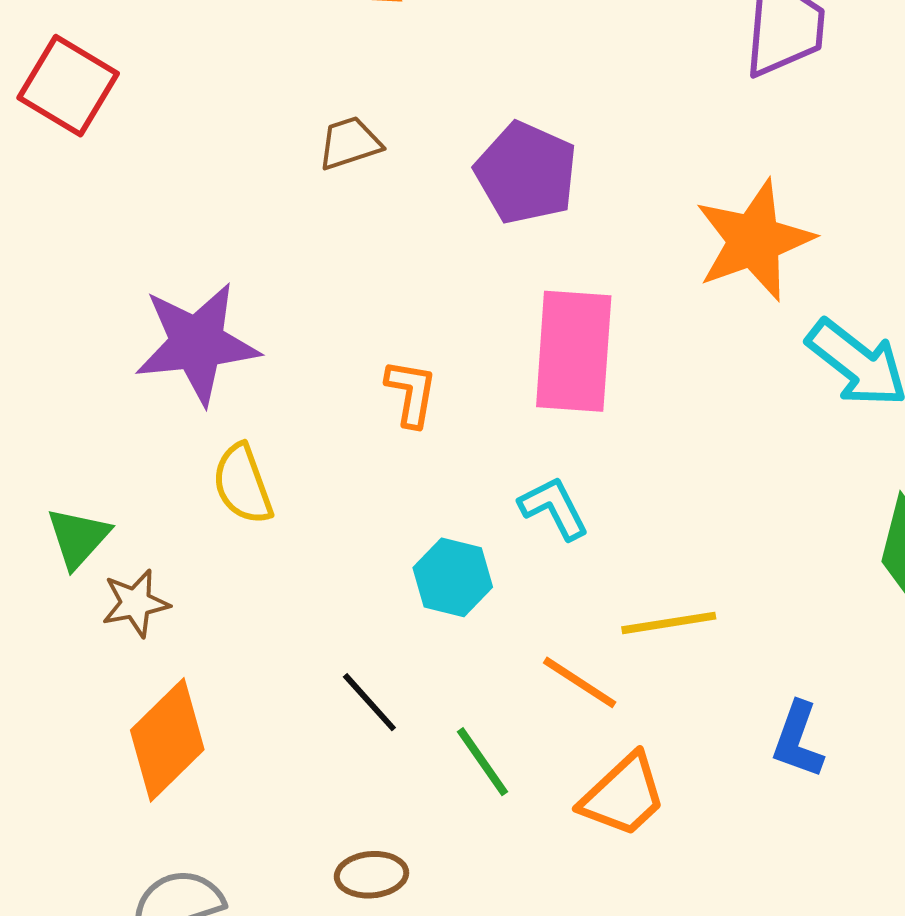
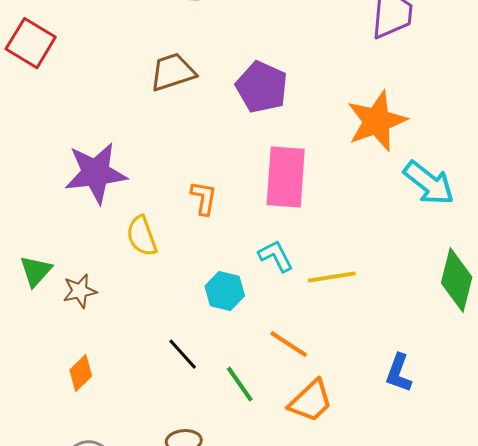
brown trapezoid: (350, 143) -> (173, 72), size x1.4
yellow semicircle: (243, 484) -> (142, 236), moved
brown star: (136, 603) -> (80, 291), moved
yellow line: (669, 623) -> (332, 277), moved
orange diamond: (167, 740) -> (81, 373), size x0.6

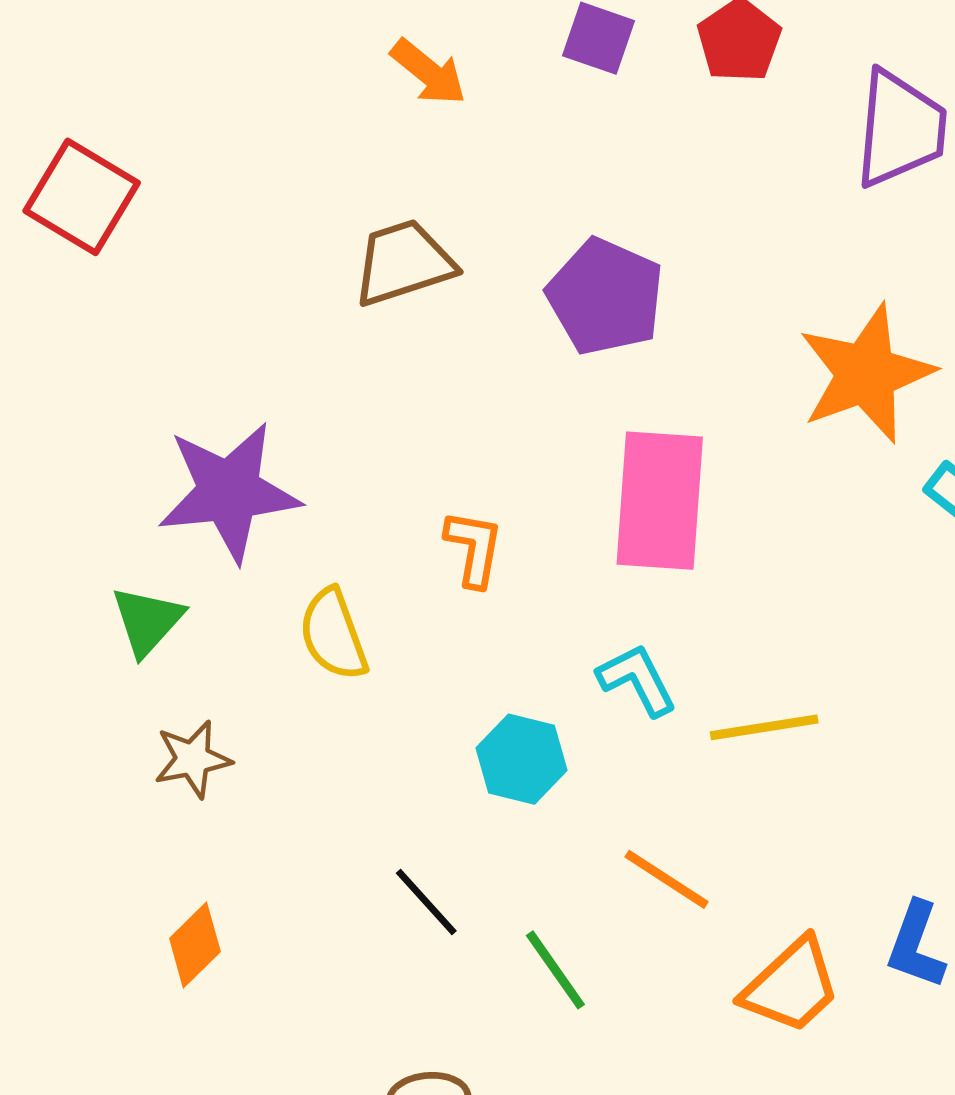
green triangle: (36, 271) -> (147, 621), moved
orange trapezoid: (311, 401) -> (791, 986), moved

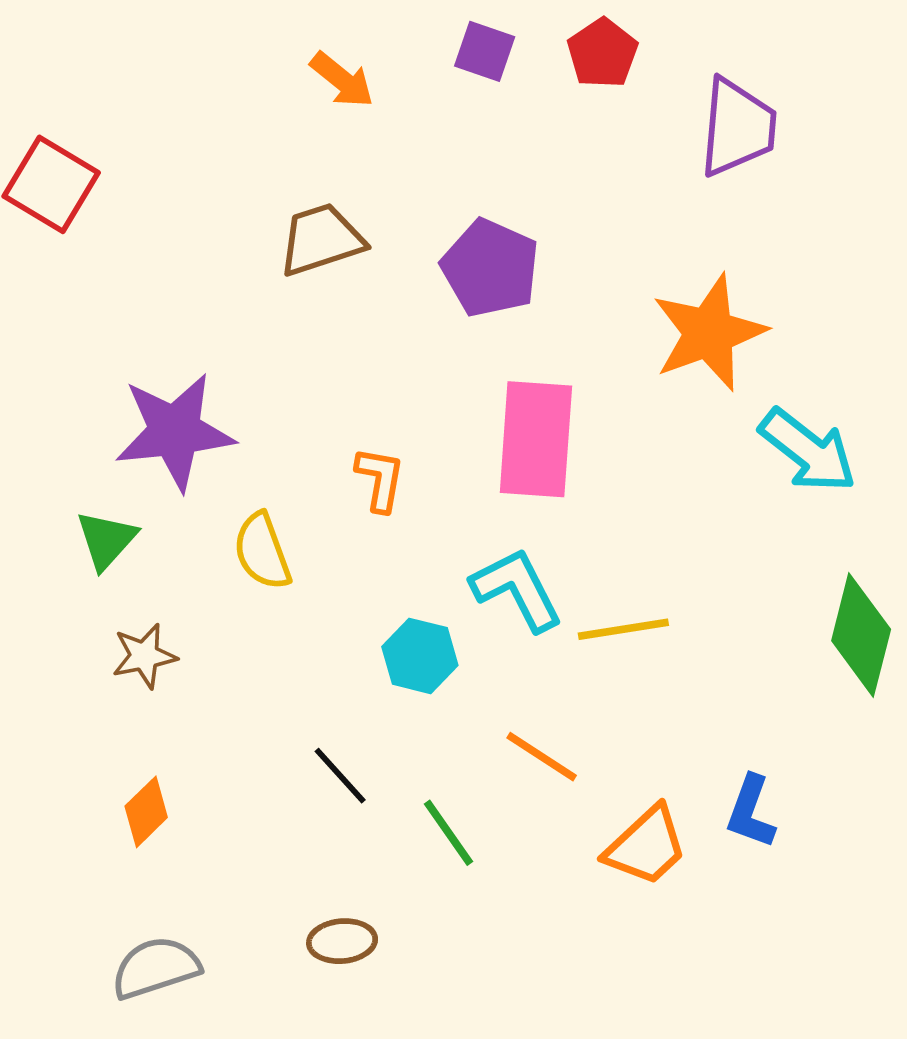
cyan L-shape: (637, 680) -> (517, 589), size x1.4

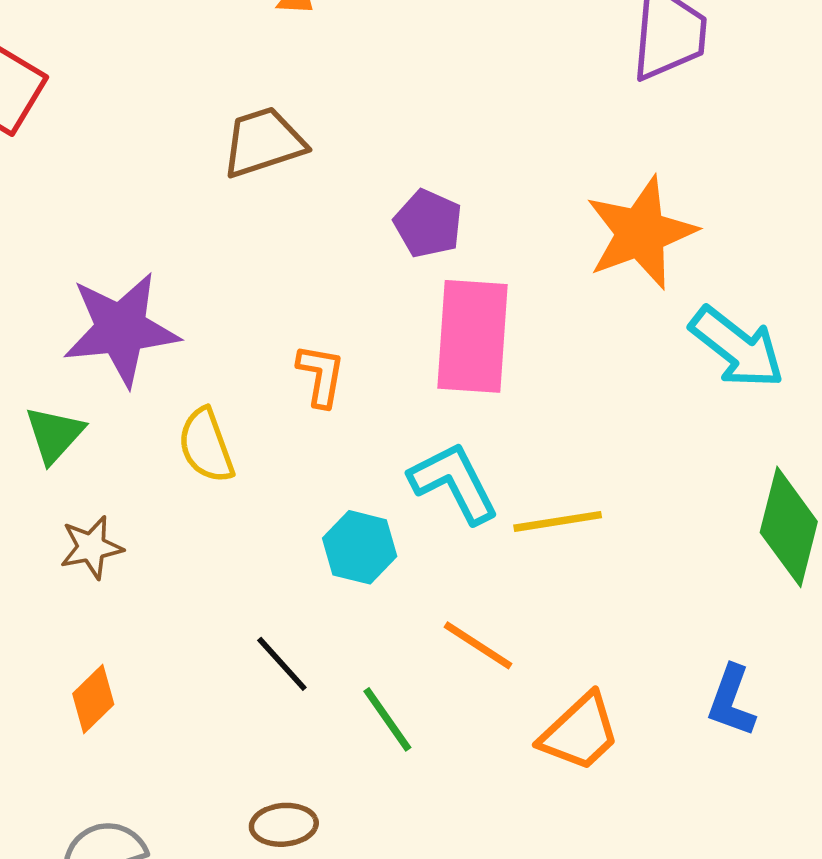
purple pentagon: (490, 268) -> (428, 224), moved, size x0.7
blue L-shape: (751, 812) -> (731, 701), moved

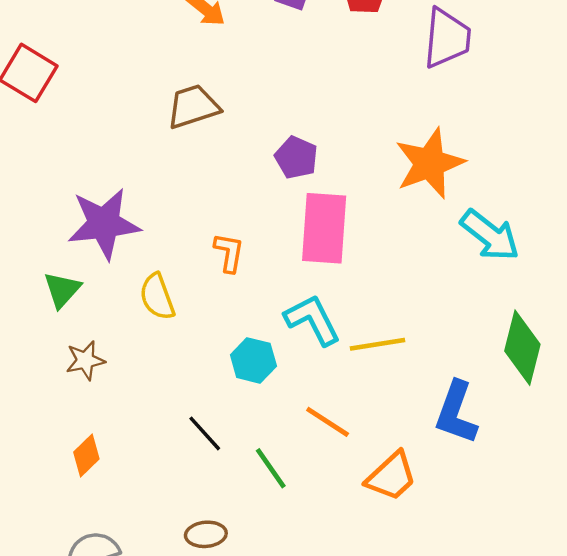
blue L-shape: (731, 701) -> (456, 413), moved, size x1.4

